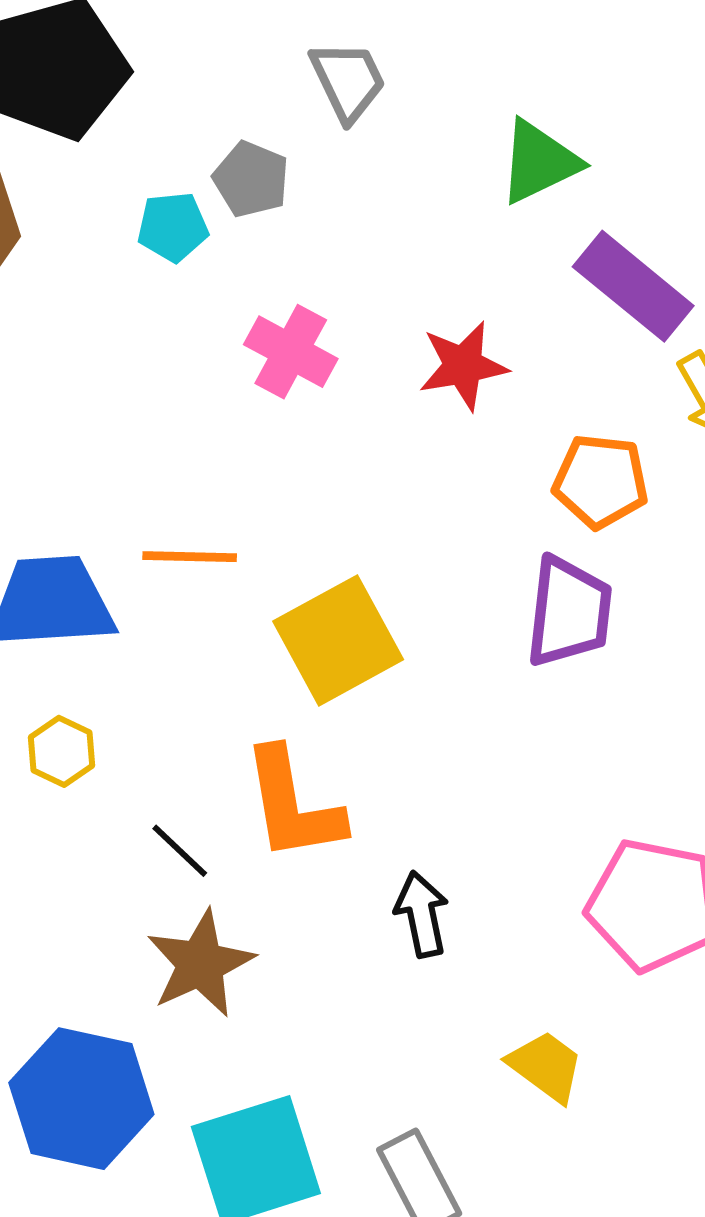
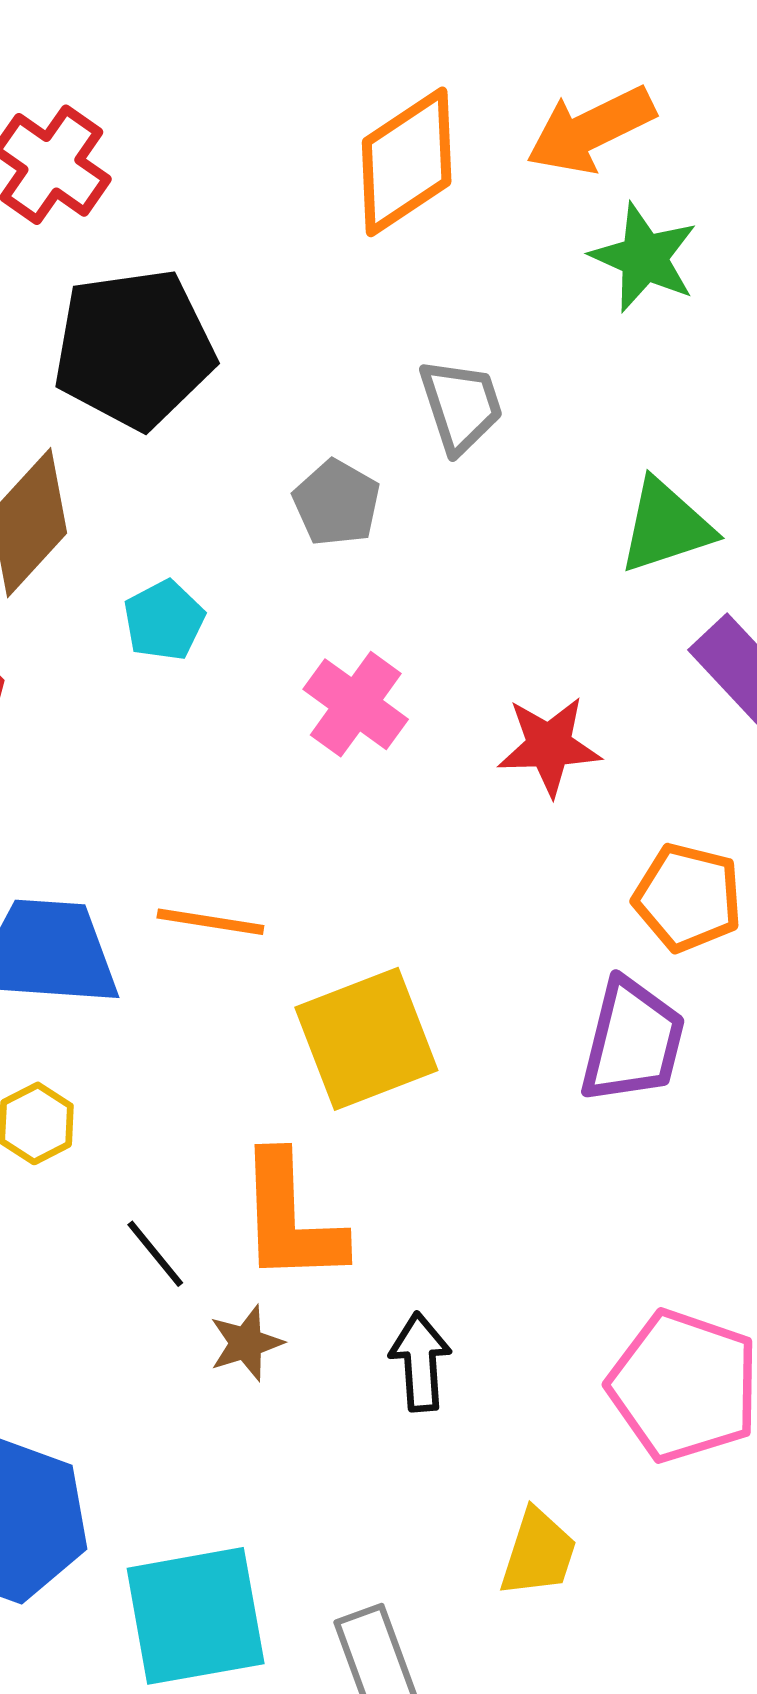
cyan pentagon: (173, 227) -> (164, 620), moved, turned -30
brown star: (200, 964) -> (246, 1343), moved, size x0.6
yellow trapezoid: (546, 1066) -> (538, 1553), turned 64

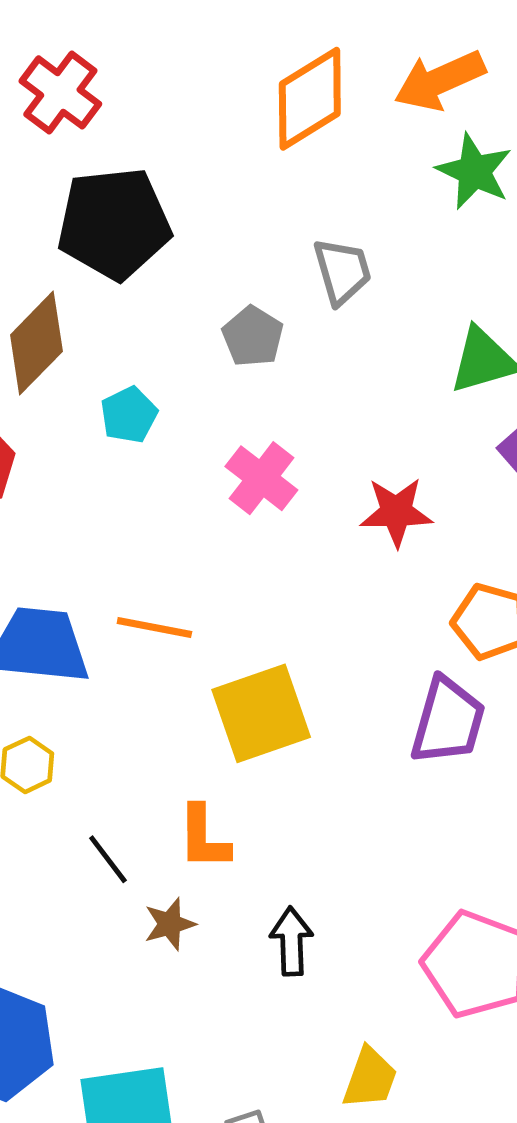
orange L-shape: (290, 1218) -> (204, 838), size x0.7

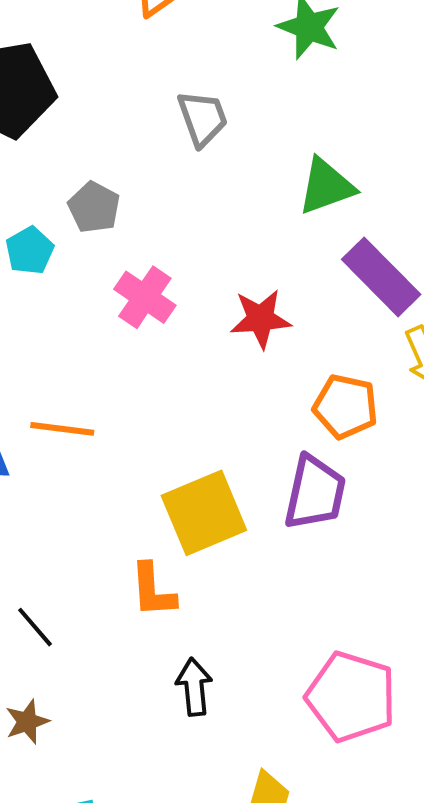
gray pentagon: (253, 336) -> (94, 207), moved
yellow square: (261, 713) -> (204, 513), moved
orange L-shape: (204, 838) -> (153, 590), moved
brown star: (170, 924) -> (27, 722), moved

